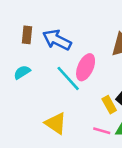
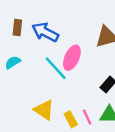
yellow rectangle: (109, 105) -> (71, 119), moved
pink line: (102, 131) -> (87, 117), turned 49

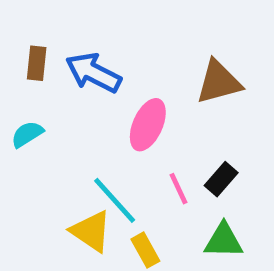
cyan line: (56, 68) -> (115, 200), moved
pink line: (87, 117) -> (179, 189), moved

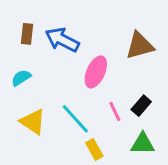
yellow triangle: (91, 231) -> (33, 122), moved

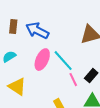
pink ellipse: (96, 72) -> (42, 60), moved
cyan line: (75, 119) -> (63, 61), moved

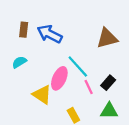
pink ellipse: (42, 60) -> (59, 78), moved
yellow triangle: (17, 87) -> (42, 95), moved

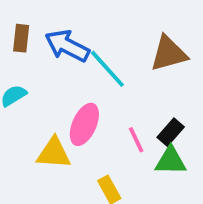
cyan line: (78, 66) -> (107, 69), moved
yellow triangle: (42, 95) -> (54, 153), turned -30
green triangle: (109, 111) -> (171, 161), moved

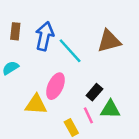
blue arrow: (67, 46) -> (45, 36), turned 76
black rectangle: (171, 132) -> (94, 92), moved
pink line: (136, 140) -> (88, 115), moved

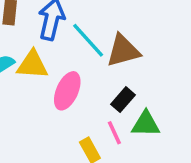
brown triangle: (109, 41) -> (123, 51), moved
yellow triangle: (36, 104) -> (32, 65), moved

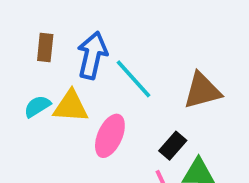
brown triangle: (123, 51) -> (202, 91), moved

